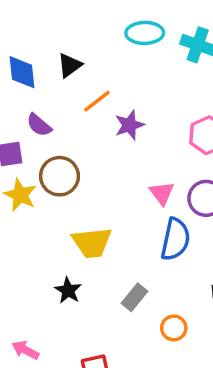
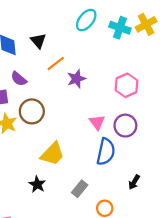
cyan ellipse: (145, 33) -> (86, 20), turned -50
black triangle: (70, 65) -> (38, 41), turned -35
yellow trapezoid: (92, 243) -> (52, 154), turned -40

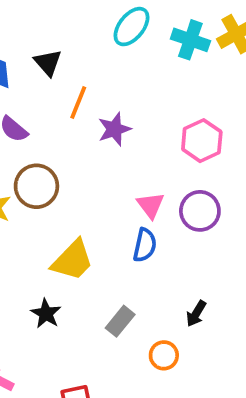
orange line: (56, 64) -> (78, 103), turned -30
blue semicircle: (106, 152) -> (145, 245), moved, size x0.7
black arrow: (134, 182) -> (196, 314), moved

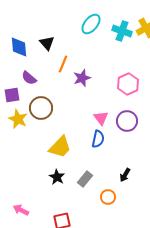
black star: (46, 314) -> (57, 177), moved

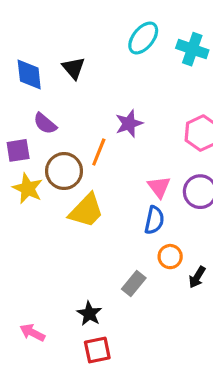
orange line: (63, 64) -> (99, 152), moved
yellow trapezoid: (60, 147) -> (86, 211), moved
black star: (57, 177) -> (89, 314), moved
orange circle: (108, 197) -> (170, 257), moved

